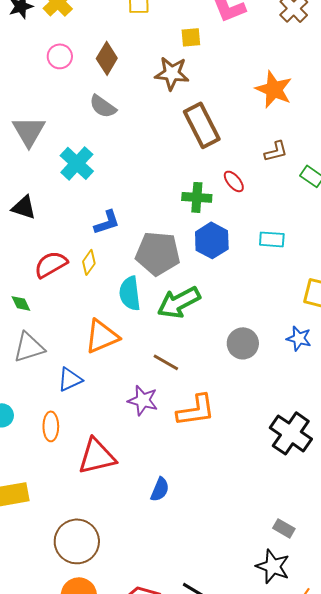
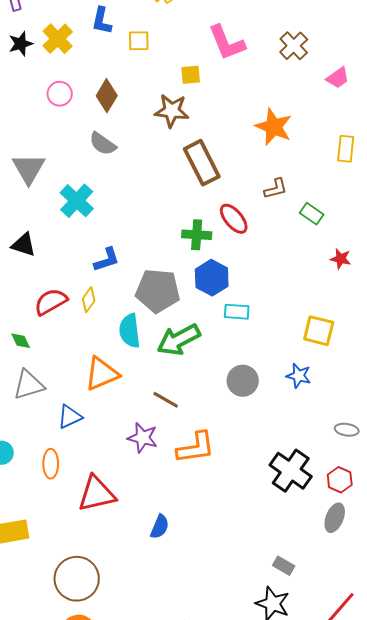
red ellipse: (234, 181) -> (234, 219), size x1.4
cyan rectangle: (272, 239) -> (237, 312), moved

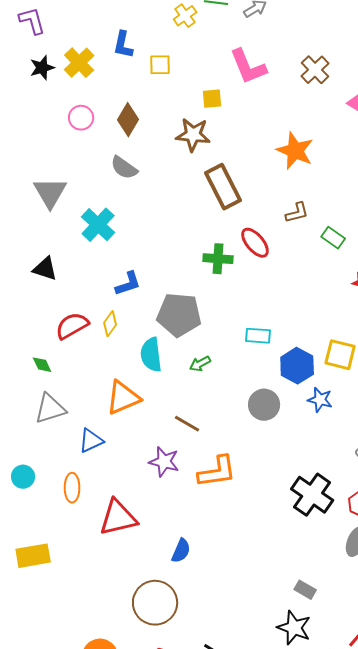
blue hexagon: (212, 278) -> (297, 366), moved
green arrow: (179, 340) -> (200, 364), size x0.5
brown circle: (77, 579) -> (155, 603), moved

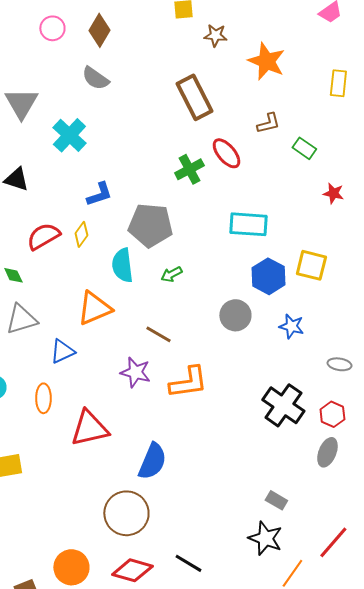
brown star: (193, 135) -> (215, 35), moved, size x0.7
green cross: (218, 259) -> (189, 169), turned -32
cyan rectangle: (258, 336) -> (248, 224), moved, size x1.5
blue star: (320, 400) -> (291, 326), moved
blue semicircle: (181, 551) -> (152, 461), size x1.5

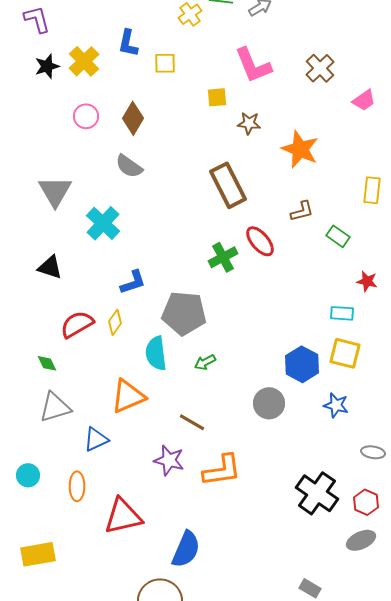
yellow rectangle: (338, 83) -> (372, 190), moved
cyan rectangle: (248, 224) -> (342, 313), moved, size x0.6
blue star: (291, 326) -> (336, 405), moved
gray ellipse: (327, 452) -> (361, 540), turned 44

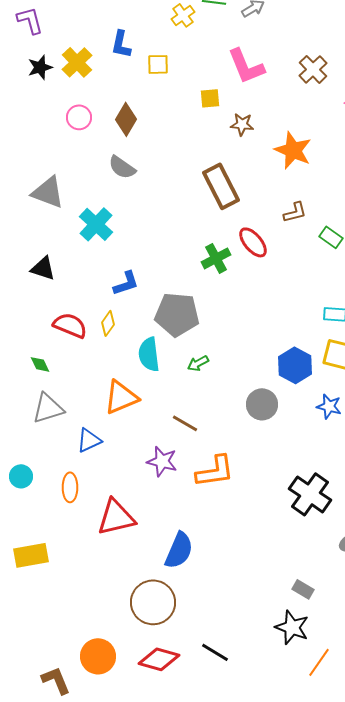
gray triangle: (55, 191) -> (48, 192), turned -39
red semicircle: (77, 324) -> (70, 325), turned 52

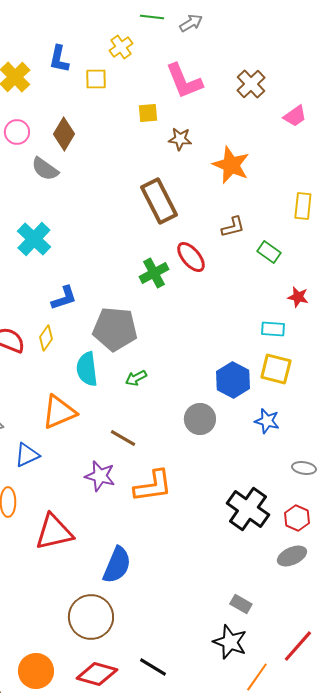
yellow cross: (183, 15) -> (121, 47), moved
gray semicircle: (122, 167) -> (45, 169), moved

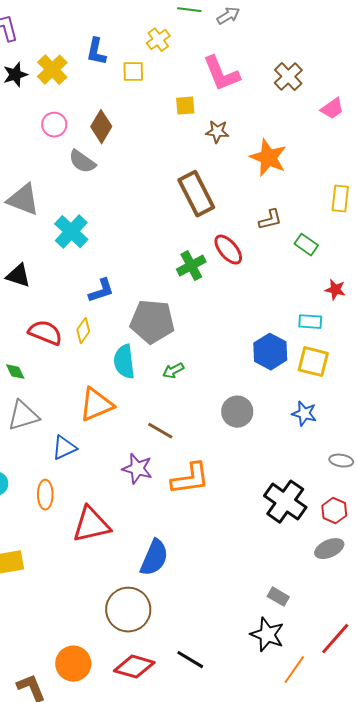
blue hexagon: (233, 380) -> (270, 352), moved

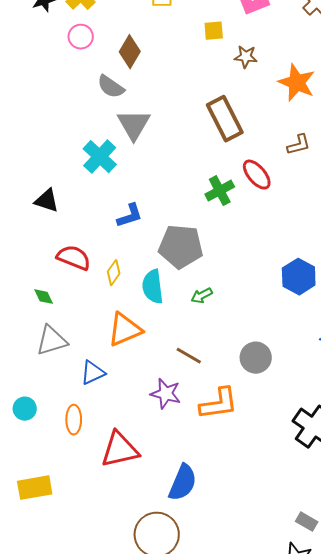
pink circle: (54, 125) -> (81, 37), moved
gray triangle: (23, 200) -> (134, 125), moved, turned 39
yellow diamond: (83, 331) -> (114, 273), moved
gray circle: (237, 412) -> (256, 358), moved

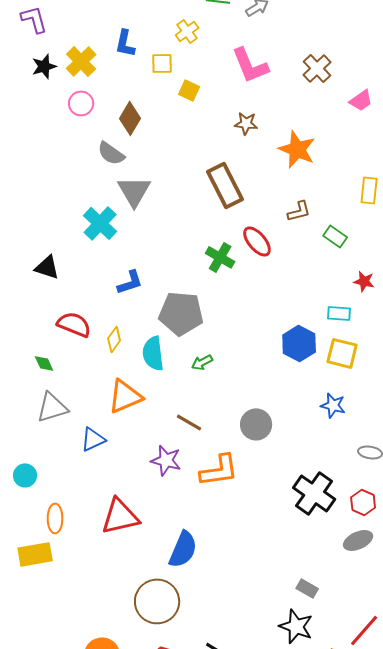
yellow square: (214, 31) -> (189, 90), moved, turned 30
green cross: (220, 191) -> (220, 257), turned -32
orange ellipse: (74, 420) -> (55, 518), moved

